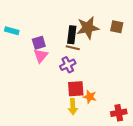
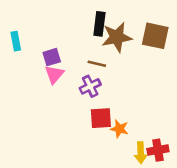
brown square: (117, 27) -> (155, 36), size x1.5
cyan rectangle: (12, 31) -> (16, 41), turned 64
black rectangle: (72, 35) -> (99, 24), moved
yellow arrow: (73, 107) -> (141, 153), moved

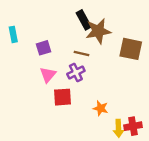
black rectangle: (99, 24) -> (84, 20), turned -36
brown square: (155, 36) -> (131, 49), moved
pink triangle: (54, 74) -> (48, 75), moved
red square: (101, 118) -> (62, 97), moved

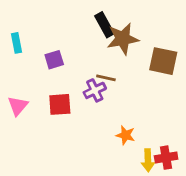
brown line: (82, 53) -> (106, 78), moved
pink triangle: (48, 75) -> (18, 106), moved
red square: (62, 97) -> (60, 104), moved

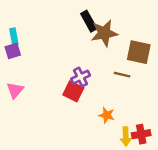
purple square: (54, 60) -> (13, 51), moved
brown line: (106, 78) -> (122, 75), moved
red square: (60, 104) -> (73, 91), moved, turned 30

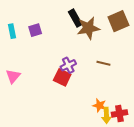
purple square: (13, 51) -> (35, 30), moved
brown square: (139, 52) -> (118, 21), moved, turned -35
orange star: (107, 115) -> (99, 105), moved

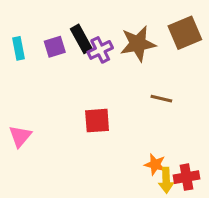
black rectangle: (75, 18) -> (81, 39), moved
purple cross: (68, 65) -> (100, 50), moved
pink triangle: (13, 76) -> (20, 136), moved
red square: (62, 77) -> (97, 121), turned -30

